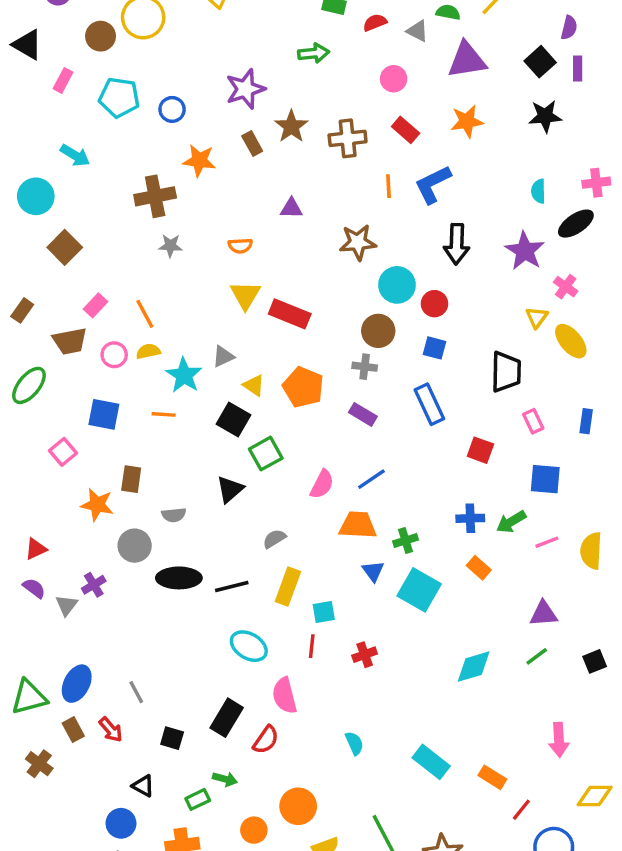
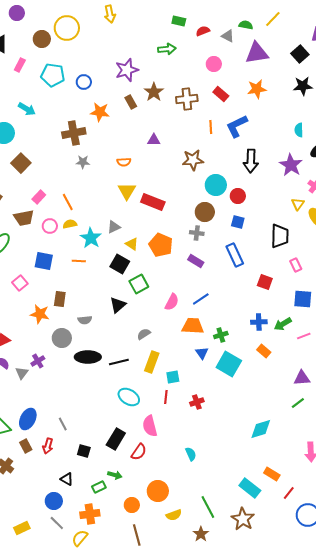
cyan diamond: (474, 667) -> (261, 429), moved
red arrow: (111, 730) -> (48, 446), turned 56
cyan rectangle: (431, 762) -> (250, 488), moved

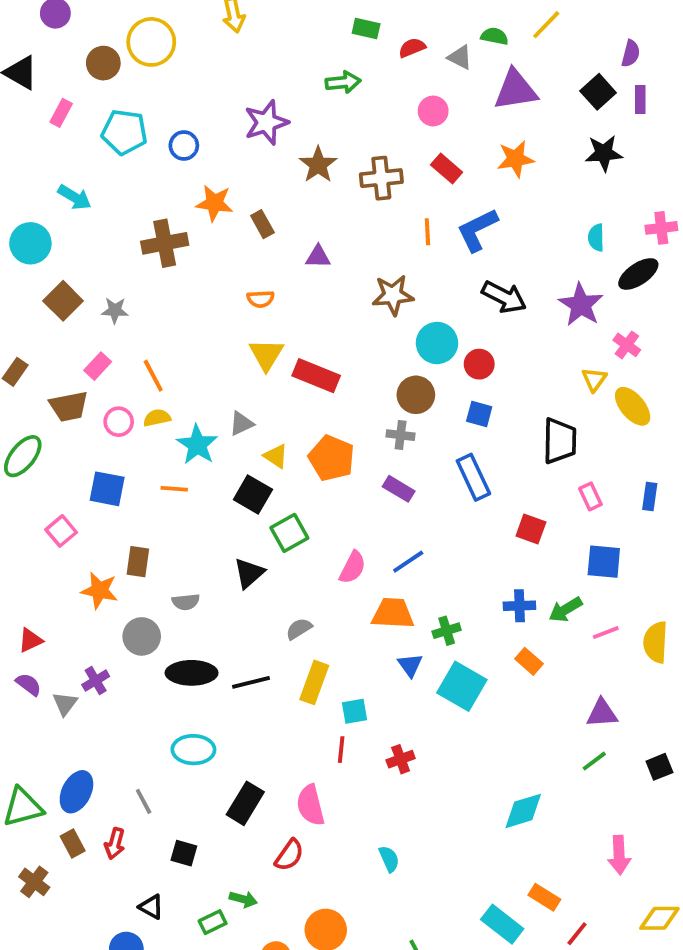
brown rectangle: (131, 102) -> (262, 224), moved
black arrow: (251, 161) -> (504, 297), turned -65
gray star: (83, 162) -> (115, 310), moved
cyan ellipse: (129, 397) -> (193, 750), moved, turned -30
black rectangle: (116, 439) -> (245, 803), moved

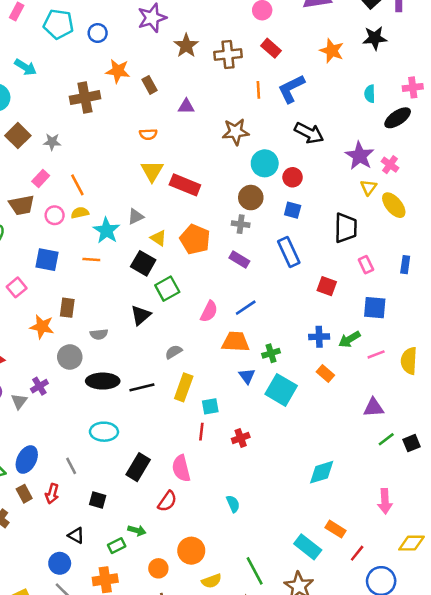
orange star: (516, 159) -> (332, 51), moved, turned 30
purple star: (581, 305) -> (360, 156), moved
green line: (594, 761) -> (386, 439), moved

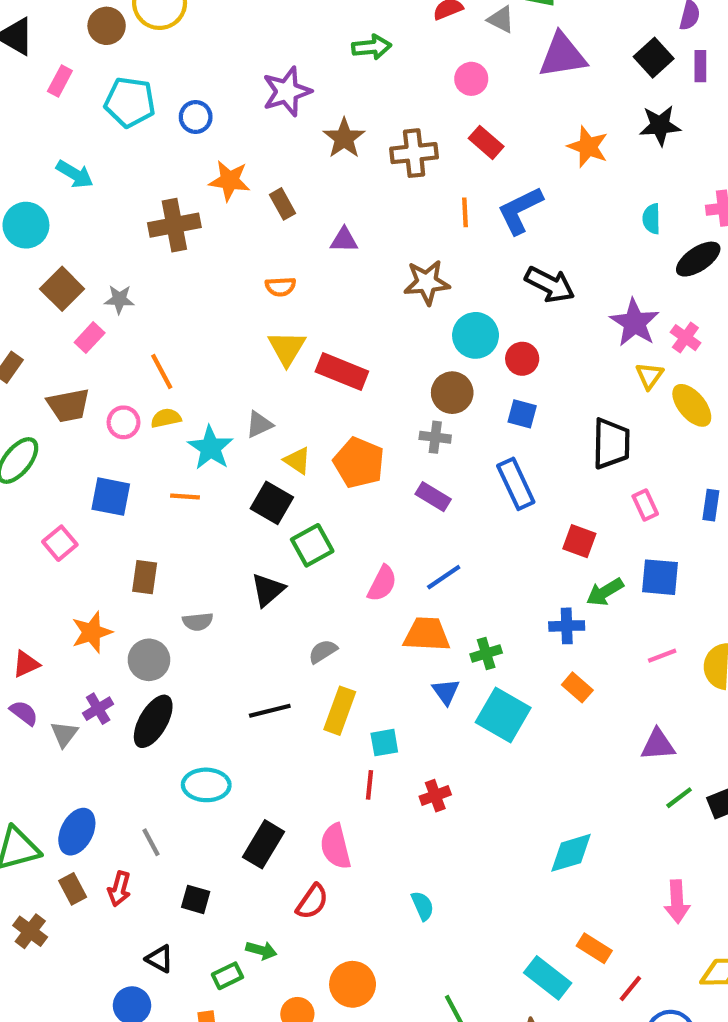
pink rectangle: (41, 179) -> (90, 338), moved
orange star: (42, 327) -> (92, 632), moved, turned -30
green arrow: (349, 339) -> (605, 592), moved
black ellipse: (103, 381) -> (153, 721), moved, turned -60

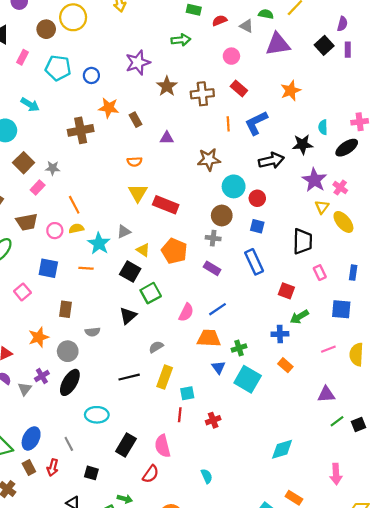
black star: (660, 125) -> (303, 144), moved
orange star: (588, 147) -> (291, 91), turned 30
black arrow: (550, 285) -> (271, 161), turned -40
blue square: (660, 577) -> (341, 309), moved

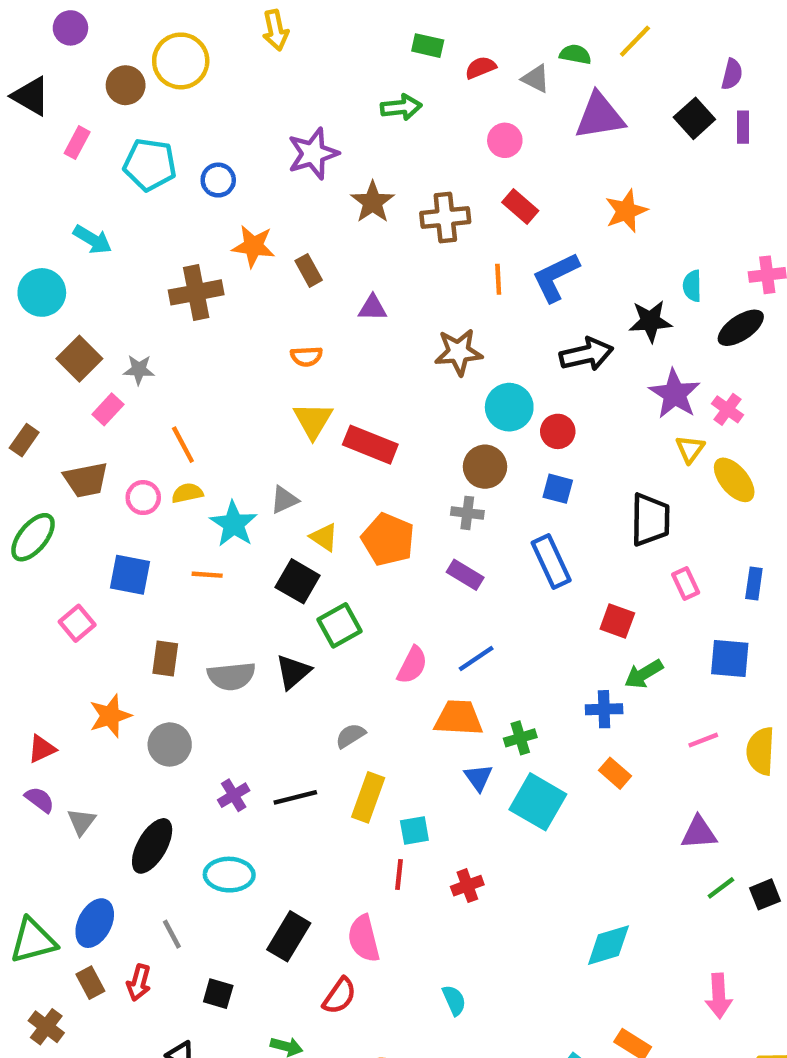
gray semicircle: (92, 332) -> (231, 676), moved, size x1.5
purple cross: (42, 376) -> (234, 795), moved
black ellipse: (70, 382) -> (152, 846), moved

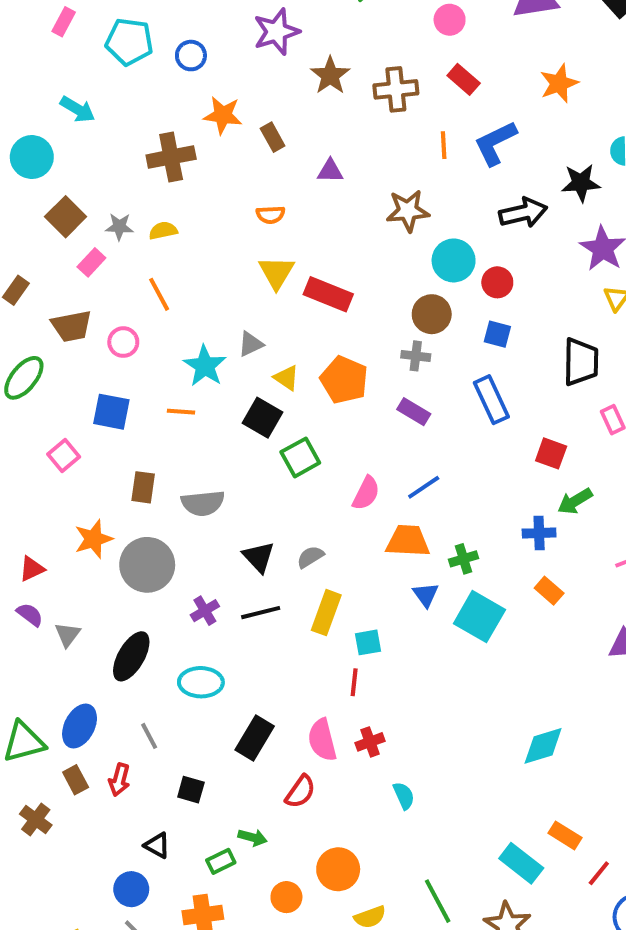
yellow semicircle: (187, 493) -> (163, 231), moved
black triangle: (293, 672) -> (259, 557), moved, turned -32
gray circle: (170, 744) -> (147, 565), size x1.4
red cross: (467, 886) -> (370, 742), moved

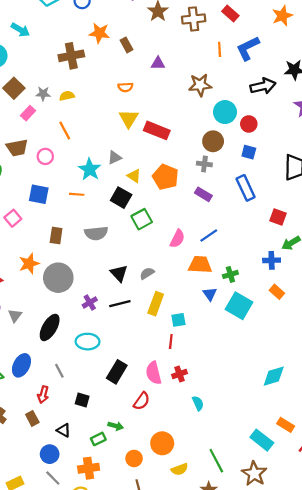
gray semicircle: (203, 503) -> (96, 233), moved
brown rectangle: (76, 780) -> (32, 418), moved

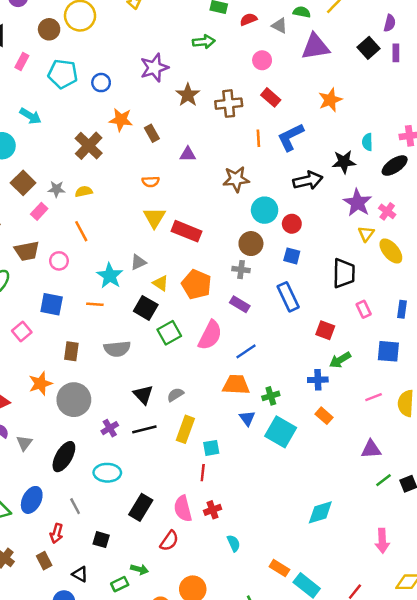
brown cross: (71, 56) -> (89, 146), turned -35
pink semicircle: (177, 239) -> (210, 335), moved, size x1.4
orange rectangle: (286, 425) -> (279, 568), moved

